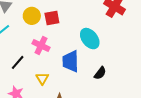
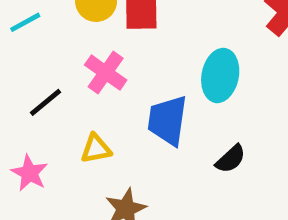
cyan ellipse: (90, 39) -> (220, 75), turned 40
yellow triangle: (42, 78) -> (96, 149), turned 40

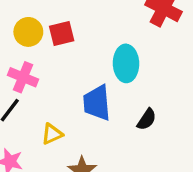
pink cross: (106, 73) -> (23, 77), moved

